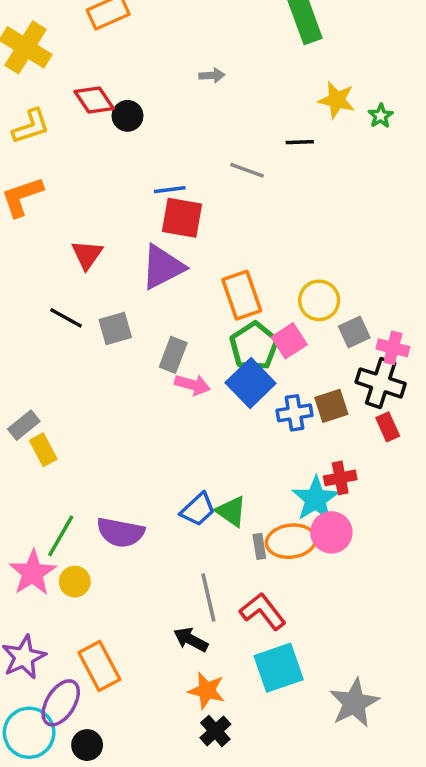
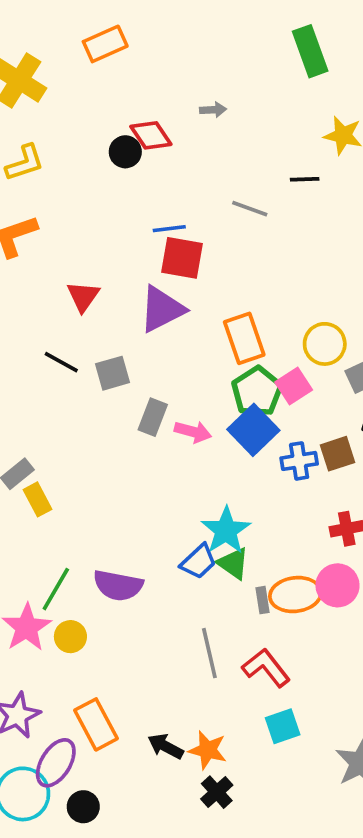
red diamond: (94, 100) -> (151, 135), moved
gray rectangle: (173, 355) -> (153, 417), moved
cyan star: (316, 499) -> (226, 530), moved
black arrow: (191, 640) -> (166, 746), moved
cyan square: (279, 668) -> (283, 726), size x0.7

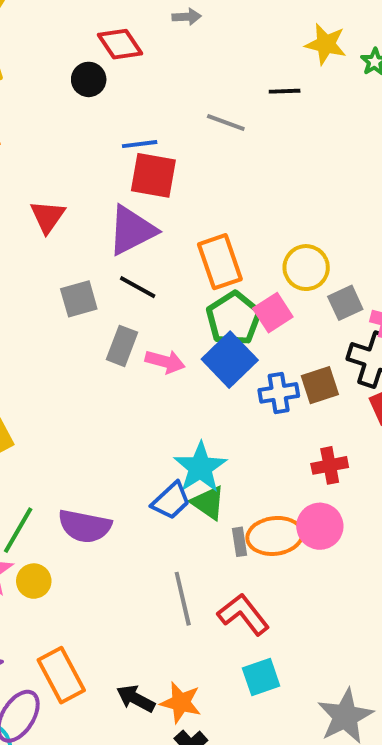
black circle: (125, 152) -> (89, 79), moved
black line: (61, 362) -> (138, 287), moved

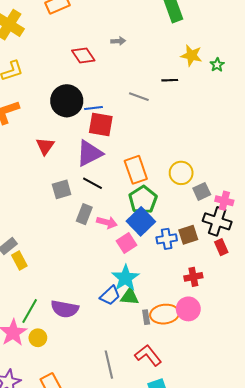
black circle: (89, 79) -> (67, 101), moved, size x1.8
pink square: (273, 313) -> (126, 243), moved
green triangle: (208, 503) -> (130, 297), turned -30
gray line: (183, 599) -> (109, 365), moved

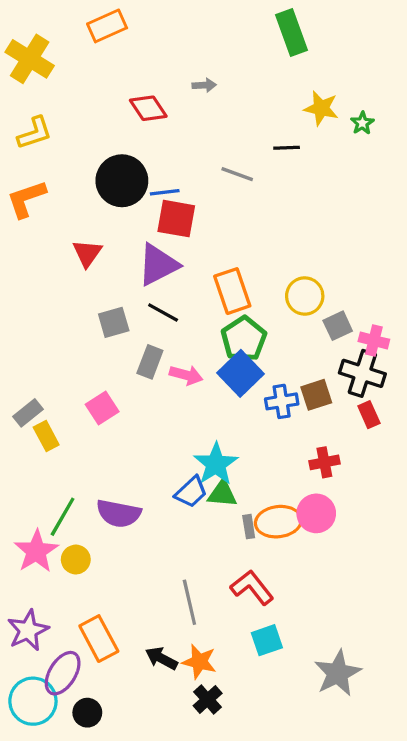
pink square: (126, 243) -> (102, 408), moved

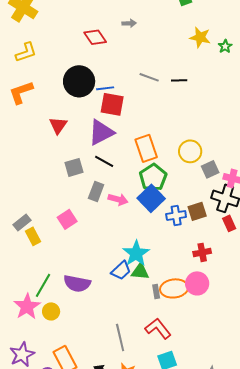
black line: (287, 148) -> (179, 80), moved

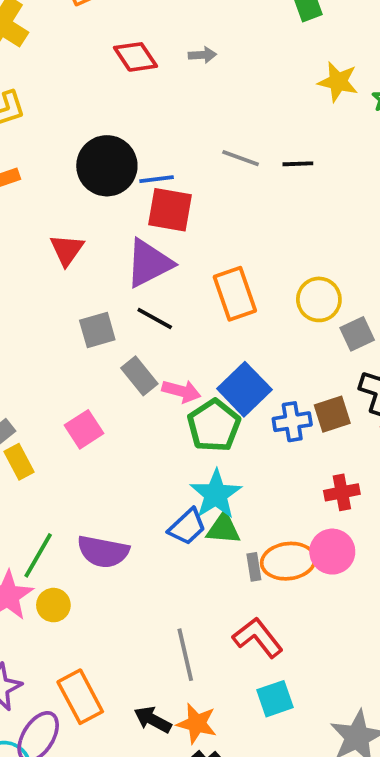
red diamond: (95, 37) -> (136, 57), moved
green pentagon: (153, 177) -> (214, 426), moved
gray rectangle: (96, 191) -> (139, 376), turned -60

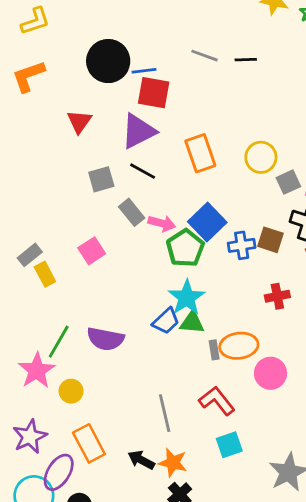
brown square: (332, 414) -> (271, 240), turned 36
pink circle: (332, 552) -> (271, 373), moved
yellow circle: (53, 605) -> (71, 391), moved

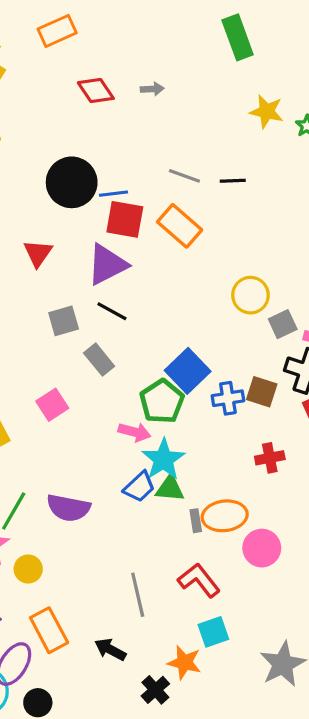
orange rectangle: (200, 153) -> (180, 226), moved, turned -30
pink arrow: (162, 223) -> (134, 432), moved
orange star: (173, 463) -> (184, 662), moved

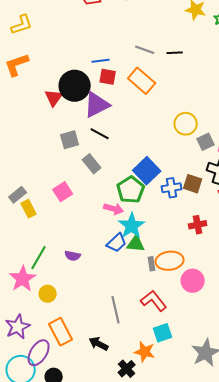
black circle: (72, 182) -> (75, 86), moved
red square: (125, 219) -> (108, 77), size x0.7
purple semicircle: (68, 508) -> (73, 256), size x0.6

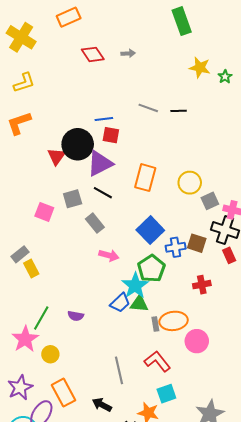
orange rectangle: (142, 81) -> (145, 178), moved, turned 64
green pentagon: (131, 190) -> (151, 268), moved
pink square: (63, 192) -> (44, 212), moved, turned -36
pink arrow: (114, 209) -> (109, 255), moved

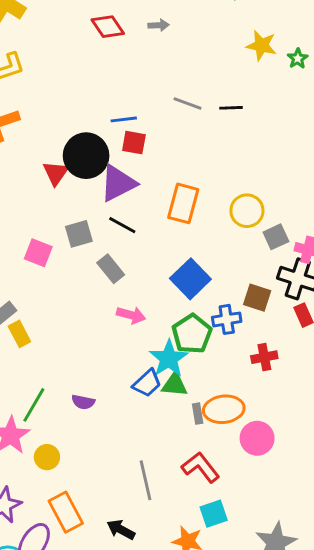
blue cross: (176, 247) -> (227, 319), moved

